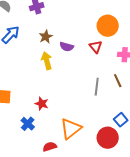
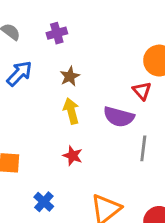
purple semicircle: (67, 47) -> (119, 117), moved, size x1.5
red star: (42, 104) -> (73, 156), moved

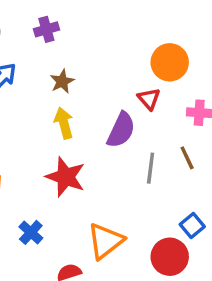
purple semicircle: (119, 117) -> (121, 130), turned -80
red star: (73, 156) -> (66, 177), size x1.6

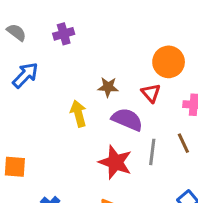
brown star: (62, 81) -> (108, 87), moved, turned 30
purple semicircle: (121, 130) -> (127, 119), turned -92
red star: (66, 177) -> (115, 162), moved

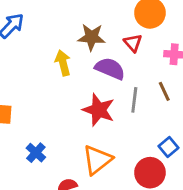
brown star: (108, 87) -> (91, 37), size x1.4

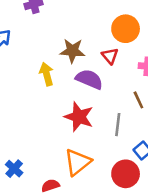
gray line: (134, 100) -> (118, 125), moved
blue cross: (36, 153) -> (14, 169), moved

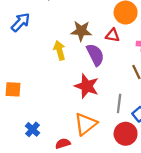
red triangle: (110, 56) -> (113, 35), turned -40
purple semicircle: (89, 79) -> (95, 55), turned 40
gray line: (118, 125) -> (119, 103), moved

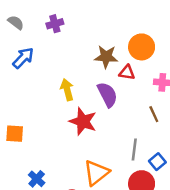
brown star: (81, 31) -> (106, 57), moved
red star: (87, 86) -> (83, 121), moved

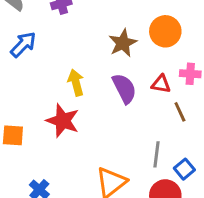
brown star: (106, 57) -> (123, 43), turned -30
red triangle: (127, 73) -> (161, 84), moved
red star: (83, 121) -> (63, 121), moved

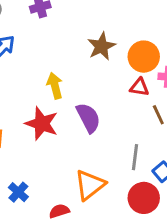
orange circle: (165, 31) -> (144, 57), moved
purple semicircle: (124, 88) -> (88, 118), moved

